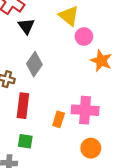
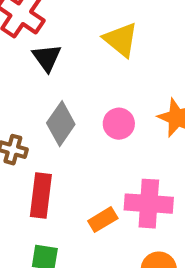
pink circle: (84, 37) -> (119, 124), moved
orange rectangle: (59, 119) -> (103, 220), turned 42

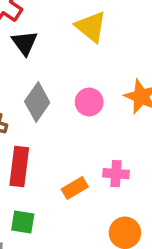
pink cross: (149, 204) -> (116, 174), size x0.6

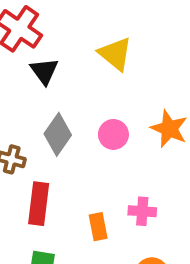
orange rectangle: (75, 188) -> (98, 227), turned -70

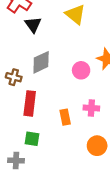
gray diamond: (58, 134) -> (41, 62), turned 30
pink circle: (113, 134) -> (81, 70), moved

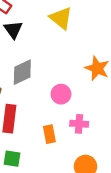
pink circle: (81, 70) -> (61, 94), moved

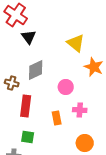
yellow triangle: (61, 18) -> (76, 43), moved

